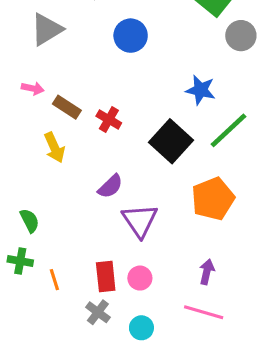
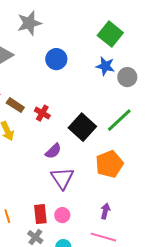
gray circle: (241, 36) -> (127, 77), moved
blue star: (201, 90) -> (105, 66), moved
purple semicircle: (110, 186) -> (53, 151), moved

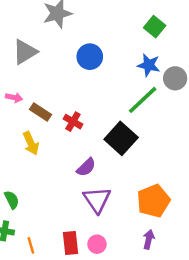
green square: (110, 34) -> (155, 27), size x0.7
green line: (119, 120) -> (143, 100), moved
orange pentagon: (109, 164) -> (153, 201), moved

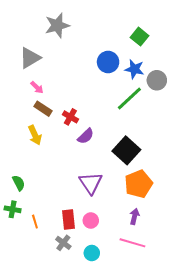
blue circle: (90, 57) -> (108, 62), moved
pink arrow: (14, 98) -> (37, 87), moved, turned 32
black square: (121, 138) -> (126, 150), moved
purple semicircle: (86, 167) -> (86, 136), moved

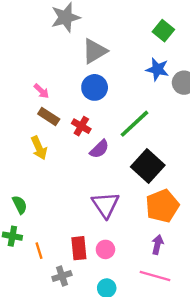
gray triangle: (30, 58) -> (95, 51), moved
blue circle: (108, 62) -> (95, 87), moved
green line: (129, 99) -> (134, 124), moved
gray cross: (63, 243) -> (62, 276), moved, turned 35

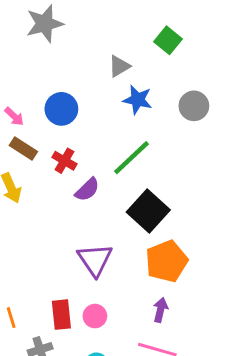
gray triangle: (95, 51) -> (119, 66), moved, size x0.7
blue star: (157, 69) -> (138, 100), moved
blue circle: (95, 87) -> (61, 109), moved

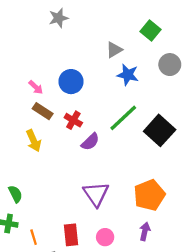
gray star: (45, 24) -> (59, 18), size x0.7
gray circle: (194, 106) -> (170, 65), moved
black square: (148, 211) -> (160, 130), moved
pink circle: (95, 316) -> (105, 237), moved

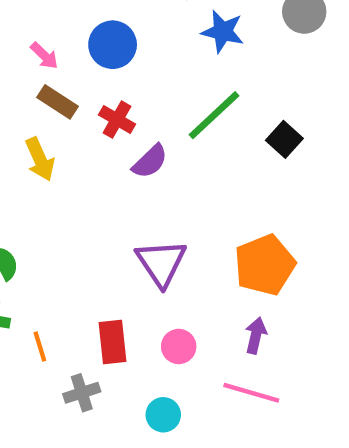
black square: (160, 130) -> (284, 139), size x0.6

